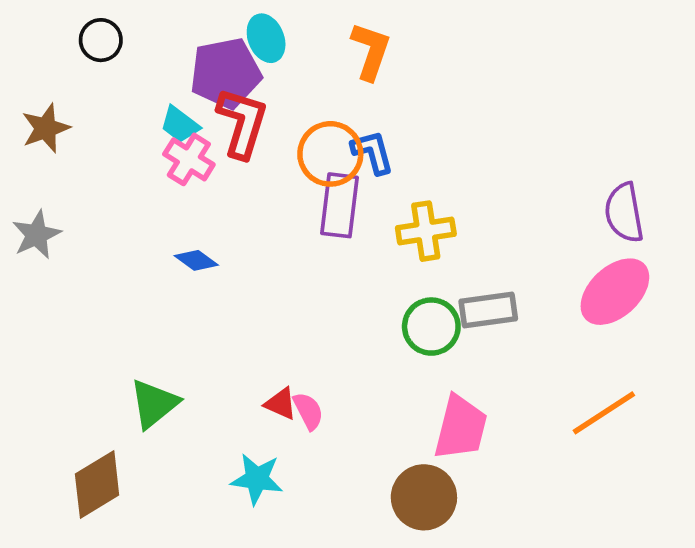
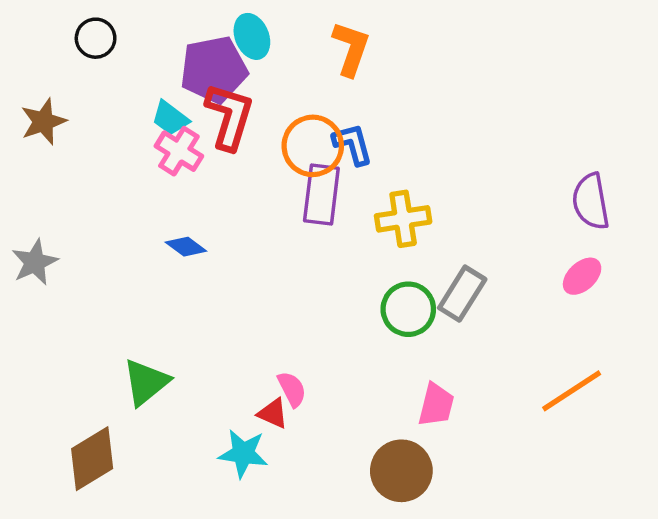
gray star: (37, 235) -> (35, 262), moved
pink ellipse: (615, 292) -> (582, 276), size x0.6
gray rectangle: (488, 310) -> (462, 294), turned -50
red triangle: (281, 404) -> (273, 413), moved
pink trapezoid: (461, 428) -> (436, 405), size x0.7

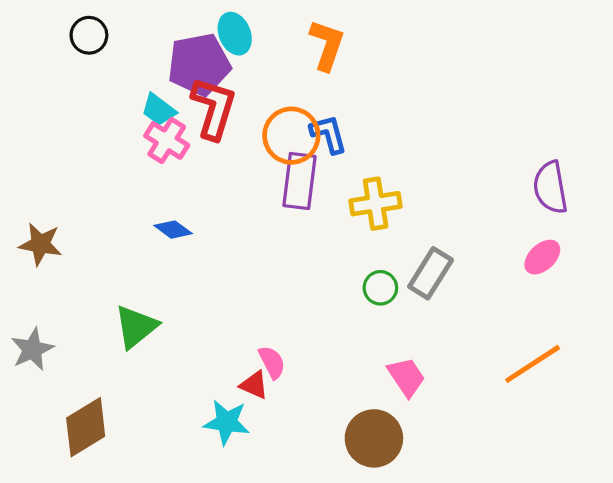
brown star: (43, 122) -> (40, 244), moved, turned 30
gray star: (35, 262) -> (32, 349), moved
green circle: (408, 309) -> (380, 288), size x0.7
green triangle: (146, 382) -> (136, 327), moved
pink trapezoid: (436, 405) -> (406, 377), turned -48

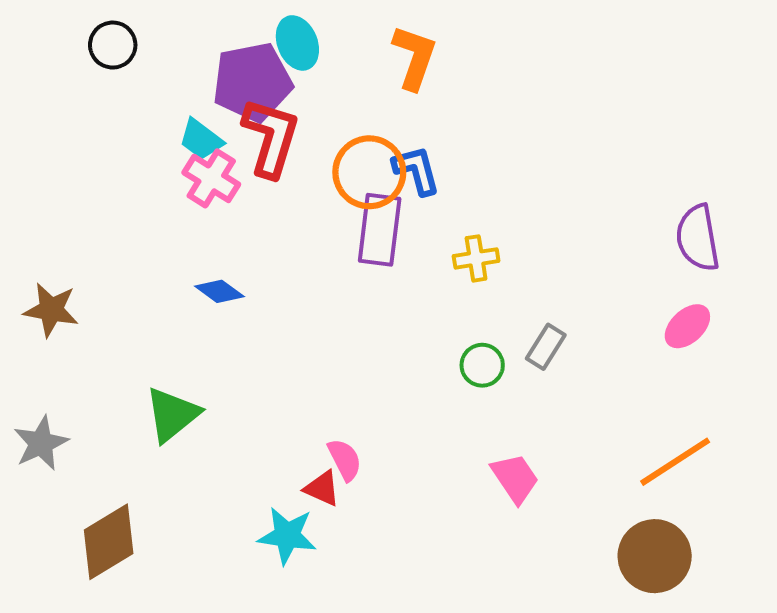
yellow cross: (376, 204) -> (476, 258), size x0.7
gray rectangle: (431, 273) -> (546, 347), size x0.7
brown circle: (374, 438) -> (655, 556), moved

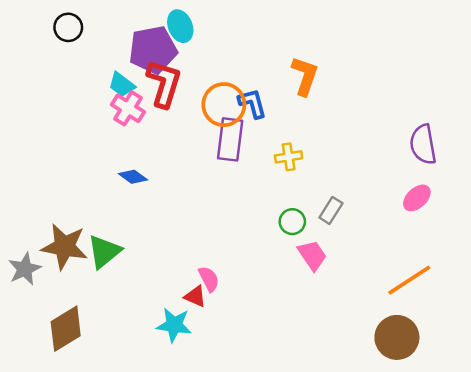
orange L-shape: (414, 57) -> (305, 76), moved
brown star: (51, 310) -> (64, 247), moved, size x1.4
pink trapezoid: (515, 478) -> (312, 255), moved

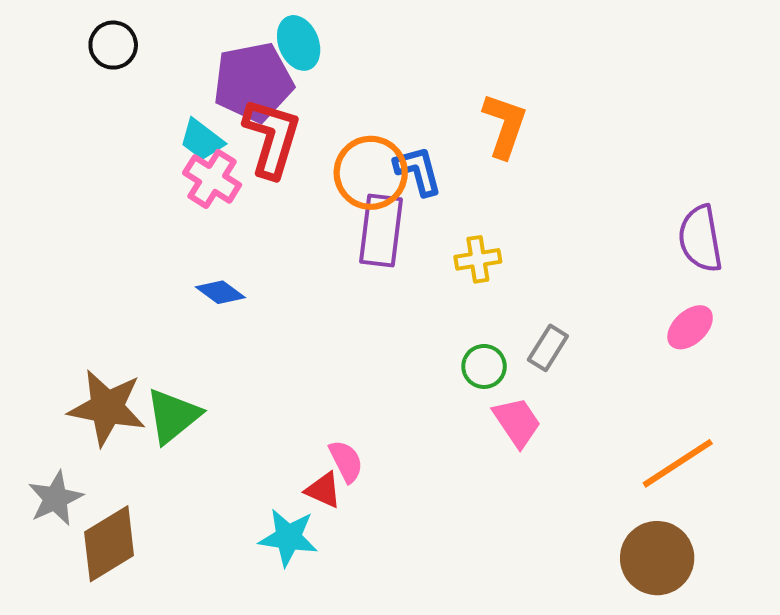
gray star: (25, 269) -> (55, 498), moved

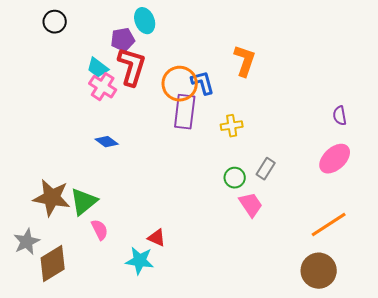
purple pentagon: (253, 82) -> (123, 40), size x0.6
purple semicircle: (700, 239) -> (340, 116), size x0.6
pink ellipse: (690, 327) -> (335, 159), size x1.4
pink semicircle: (346, 461) -> (100, 230), moved

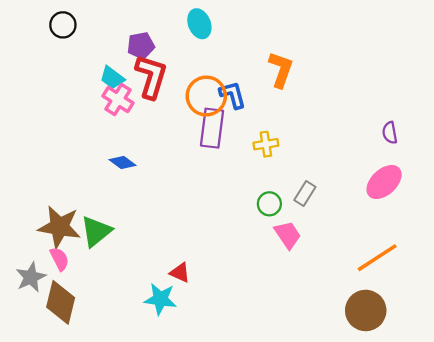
cyan ellipse: (145, 21) -> (199, 24), moved
pink semicircle: (100, 230) -> (59, 259), moved
brown diamond: (53, 264) -> (61, 302), turned -45

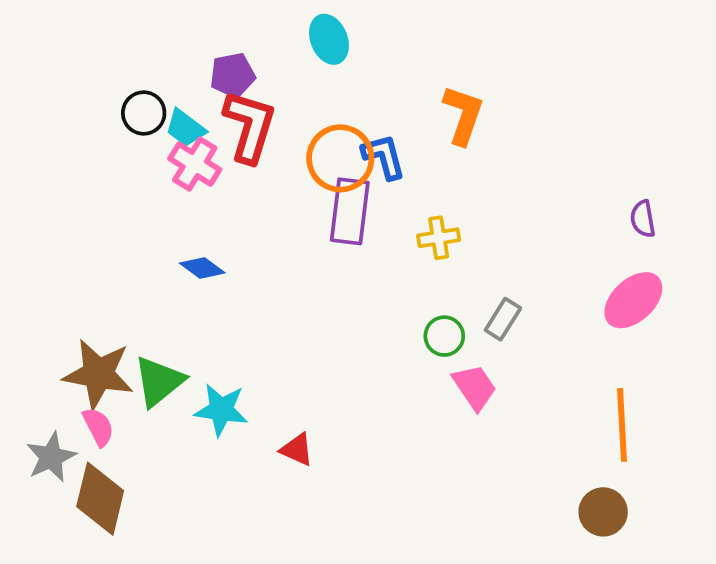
black circle: (63, 25) -> (144, 113), moved
orange line: (377, 258) -> (622, 425), turned -60
cyan star: (160, 299) -> (221, 410), moved
brown circle: (366, 310) -> (603, 512), size x0.7

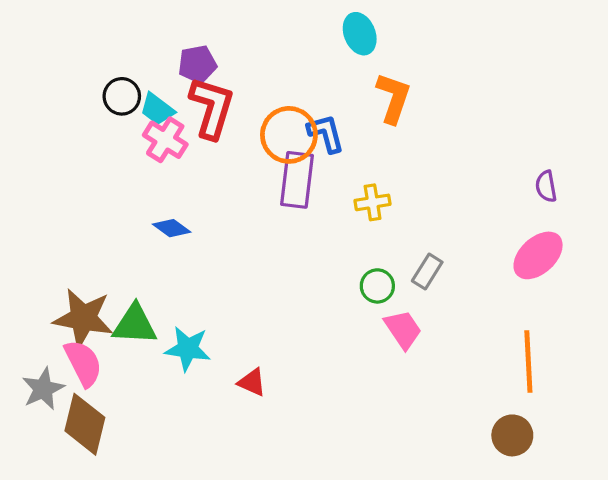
cyan ellipse: (329, 39) -> (360, 34), moved
green triangle: (159, 381) -> (135, 325), turned 42
pink semicircle: (98, 427) -> (83, 363), size x1.4

